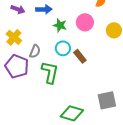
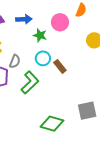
pink circle: (85, 22) -> (60, 22), moved
green L-shape: (50, 72) -> (30, 82), turned 35

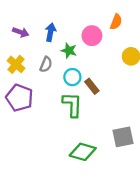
blue arrow: (24, 19) -> (51, 32), turned -77
gray semicircle: (15, 61) -> (46, 64), moved
green L-shape: (30, 82) -> (72, 105), moved, turned -45

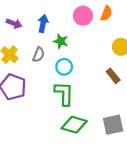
pink circle: (92, 36) -> (83, 16), moved
brown rectangle: (92, 86) -> (113, 76), moved
green diamond: (83, 152) -> (74, 125), moved

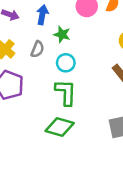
green diamond: (74, 125) -> (60, 127), moved

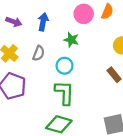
green star: (62, 34) -> (71, 40), moved

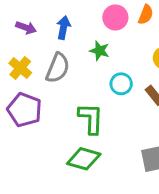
gray semicircle: (39, 53) -> (58, 68), size x1.5
cyan circle: (65, 66) -> (121, 84), moved

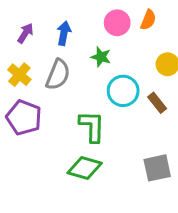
purple arrow: (26, 28) -> (25, 33), turned -78
cyan circle: (121, 84) -> (123, 91), size x1.4

